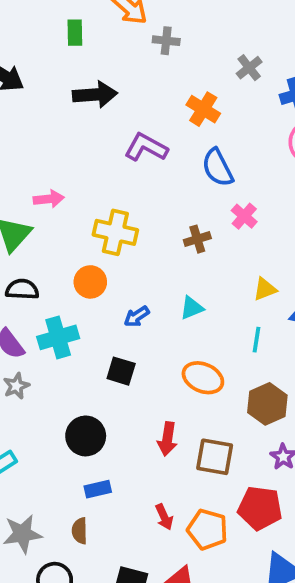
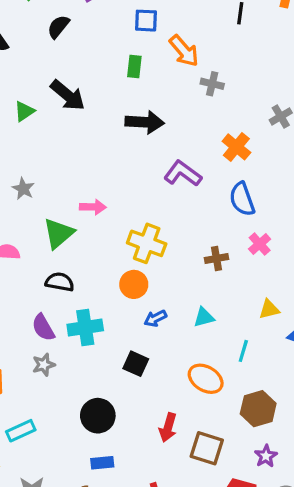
orange circle: (90, 282) -> (134, 284), moved
cyan line: (256, 340) -> (243, 351), moved

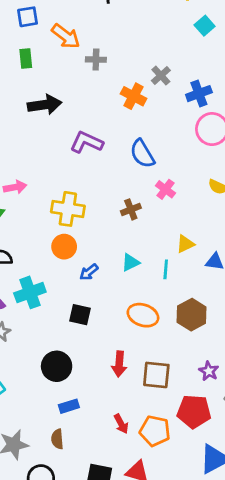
orange cross: (236, 147) -> (133, 96), moved
cyan line: (243, 351) -> (166, 269), moved
brown hexagon: (258, 409) -> (192, 315), moved

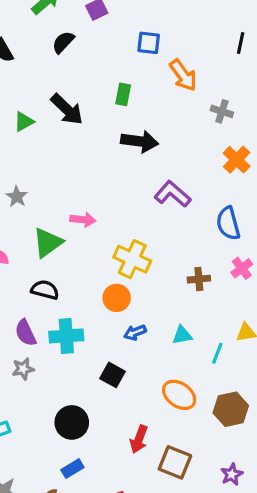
green rectangle: (26, 59) -> (123, 94), moved
gray cross: (96, 60) -> (222, 111), moved
blue rectangle: (69, 406) -> (72, 469), turned -30

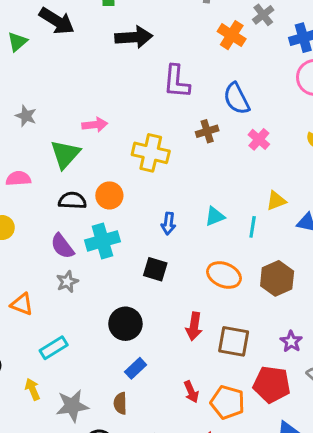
purple L-shape: (173, 194) -> (177, 82), turned -114
brown cross: (199, 279) -> (207, 131), moved
orange circle: (117, 298) -> (109, 195), moved
blue arrow: (135, 332) -> (168, 223), turned -50

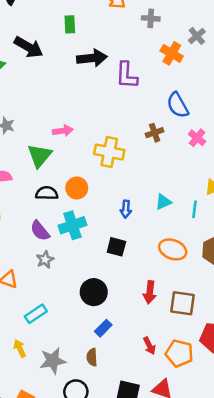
purple L-shape: (177, 82) -> (127, 75), moved

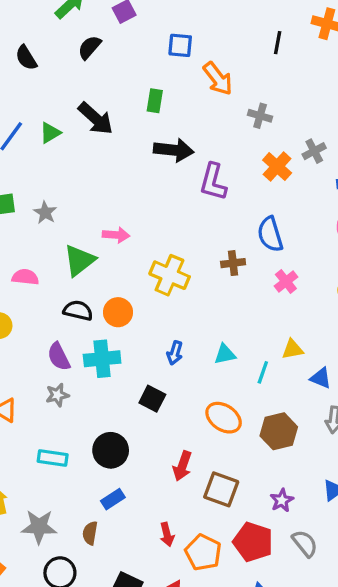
cyan rectangle: (36, 314) -> (53, 458), moved, turned 30

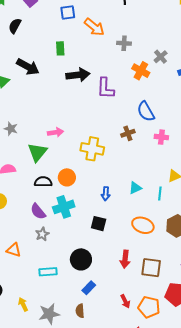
pink cross: (286, 281) -> (161, 137), turned -32

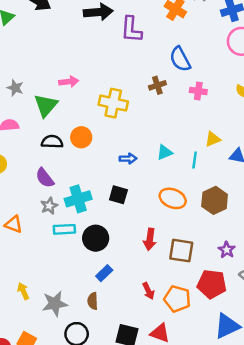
gray star: (11, 129) -> (15, 88), moved
blue arrow: (106, 194) -> (128, 159), turned -96
cyan cross: (64, 207) -> (78, 199), moved
cyan rectangle: (48, 272) -> (64, 229), moved

